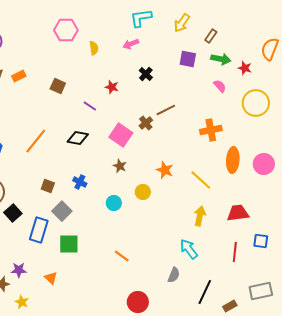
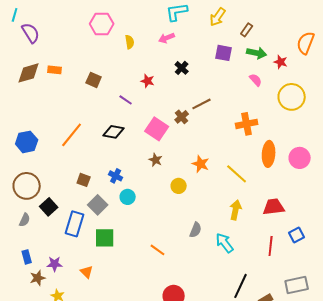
orange rectangle: (19, 76) -> (55, 70), turned 32
cyan circle: (114, 203) -> (128, 197), moved
blue square: (261, 241) -> (297, 235), turned -35
gray semicircle: (174, 275) -> (196, 230), moved

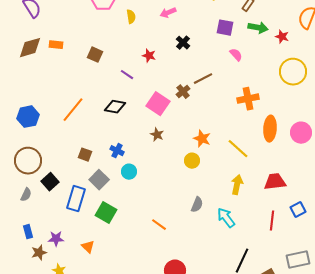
pink semicircle: (256, 80) -> (236, 55), moved
yellow circle: (179, 186) -> (192, 161), moved
green square: (105, 238) -> (106, 213), turned 30

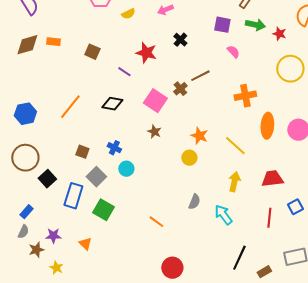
yellow semicircle: (131, 17) -> (128, 14), turned 72
red star: (149, 56) -> (146, 53), size x1.5
gray semicircle: (26, 195) -> (23, 232), moved
blue rectangle: (28, 232) -> (26, 212), moved, turned 56

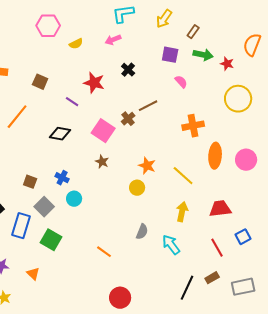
orange line: (70, 107) -> (17, 117), moved
red line: (269, 218) -> (217, 248), turned -36
brown rectangle: (264, 272) -> (212, 278), moved

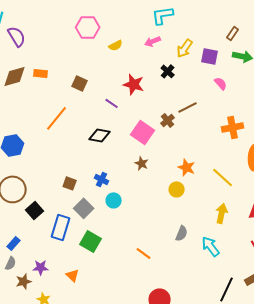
yellow arrow: (164, 19) -> (185, 48), moved

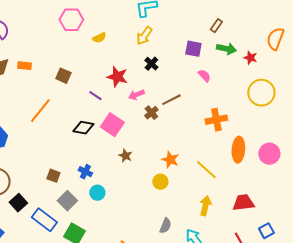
pink arrow: (153, 41) -> (136, 95), moved
yellow arrow: (185, 48) -> (144, 36), moved
pink square: (143, 132) -> (112, 125), moved
blue rectangle: (61, 227) -> (44, 220), turned -70

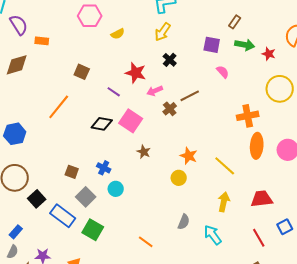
orange rectangle: (24, 66) -> (42, 41), moved
orange cross: (216, 120) -> (248, 116), moved

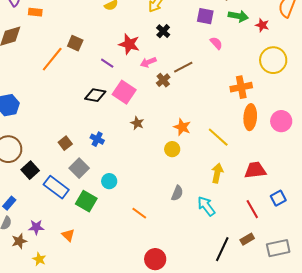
orange line: (59, 107) -> (52, 59), moved
brown square: (72, 172) -> (65, 143), turned 32
cyan circle: (116, 189) -> (109, 181), moved

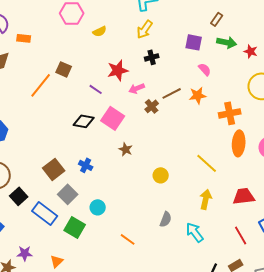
black cross: (163, 31) -> (152, 57), turned 32
red star: (129, 44) -> (118, 70), turned -30
orange star: (182, 127) -> (198, 95), moved, turned -30
brown square: (65, 143) -> (54, 169), size x1.5
orange triangle: (68, 235) -> (57, 261), turned 32

